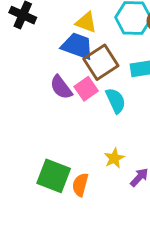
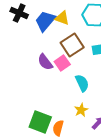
blue trapezoid: (77, 46) -> (45, 21), moved, turned -70
cyan semicircle: (116, 101) -> (82, 83), moved

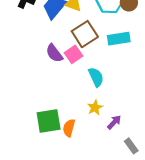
green square: (40, 122) -> (49, 121), turned -30

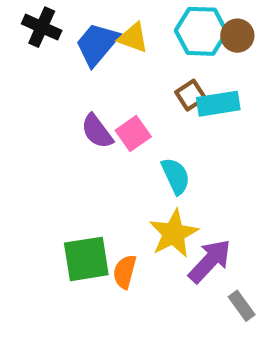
brown square: (85, 34) -> (191, 95), moved, size x0.6
yellow star: (95, 108) -> (174, 233), size x1.6
purple arrow: (114, 122) -> (210, 261), size x1.6

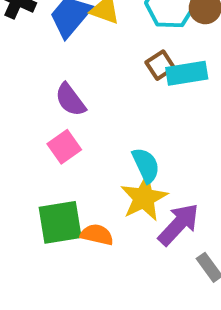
pink square: (133, 133) -> (64, 147), moved
cyan semicircle: (176, 176) -> (146, 165), moved
orange semicircle: (125, 272) -> (97, 235), turned 88

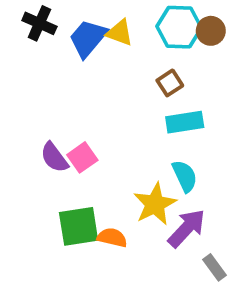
cyan rectangle: (187, 73) -> (185, 122), moved
purple semicircle: (70, 100) -> (54, 157), moved
cyan semicircle: (146, 165) -> (185, 176), moved

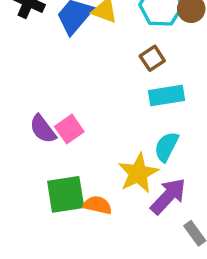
cyan semicircle: (185, 176) -> (166, 147), turned -128

